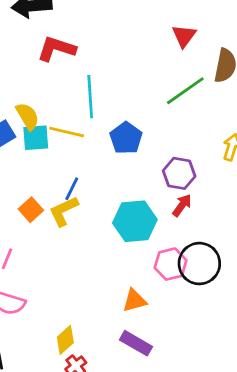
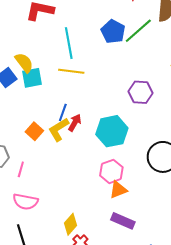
yellow line: (67, 132) -> (71, 71), moved
blue pentagon: (126, 138) -> (113, 32), moved
red arrow: (182, 205) -> (75, 123), moved
pink hexagon: (171, 264) -> (111, 171), moved

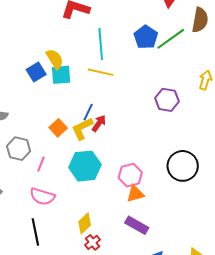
cyan hexagon: (112, 131) -> (85, 166), moved

